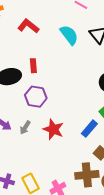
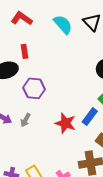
red rectangle: (33, 66) -> (24, 51), moved
red star: (53, 129) -> (65, 123), moved

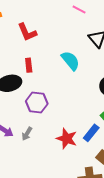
red L-shape: (22, 18) -> (27, 32), turned -150
cyan semicircle: (63, 24) -> (70, 61), moved

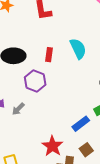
red rectangle: (29, 65) -> (49, 55), moved
red star: (67, 139) -> (52, 146), moved

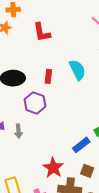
gray arrow: (18, 109) -> (18, 131), turned -48
brown square: (86, 150) -> (87, 171), turned -32

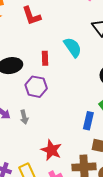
blue rectangle: (81, 145) -> (88, 121), turned -30
red star: (53, 168) -> (51, 150), moved

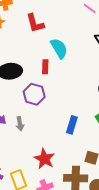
cyan semicircle: (73, 47) -> (59, 48), moved
blue rectangle: (88, 121) -> (72, 125), moved

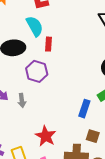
cyan semicircle: (59, 48) -> (35, 26), moved
blue rectangle: (72, 125) -> (84, 109), moved

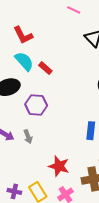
red rectangle: (49, 44) -> (45, 68), moved, turned -40

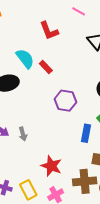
red L-shape: (23, 35) -> (49, 31), moved
purple hexagon: (36, 105) -> (65, 101), moved

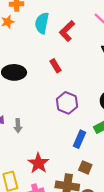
red L-shape: (49, 31) -> (67, 31), turned 55
cyan semicircle: (25, 59) -> (42, 23), moved, turned -145

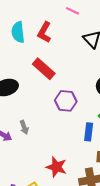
red rectangle: (56, 66) -> (44, 69), size x1.6
gray arrow: (18, 126) -> (24, 127), moved

